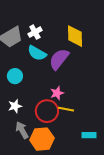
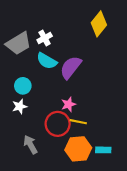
yellow diamond: (75, 36) -> (99, 24), moved, turned 40
white star: (15, 106) -> (20, 106), moved
orange hexagon: (42, 139) -> (78, 149), moved

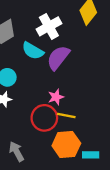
white cross: (45, 38) -> (49, 26), moved, size x1.5
gray arrow: (30, 145) -> (17, 151), moved
cyan rectangle: (103, 150) -> (91, 155), moved

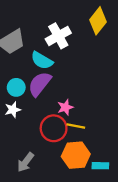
purple semicircle: (58, 58) -> (40, 84), moved
gray arrow: (17, 151) -> (26, 162), turned -114

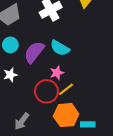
cyan semicircle: (42, 61) -> (60, 48), moved
cyan circle: (16, 87) -> (10, 45), moved
yellow line: (76, 126) -> (66, 89), turned -49

